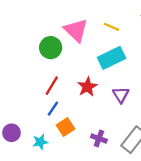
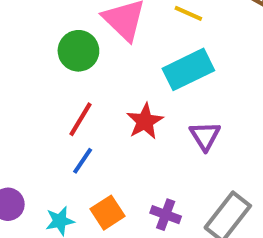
orange square: (66, 127) -> (108, 213), moved

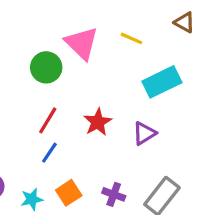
cyan rectangle: (188, 69) -> (162, 82), moved
purple triangle: (205, 136) -> (144, 133), turned 30

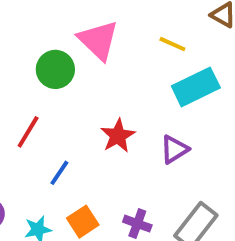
yellow line: (131, 38) -> (172, 44), moved
red line: (48, 120) -> (28, 132), moved

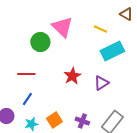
red line: (28, 132) -> (26, 74), turned 60
blue line: (59, 173) -> (27, 99), moved

